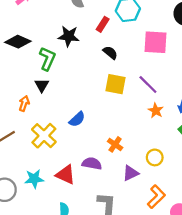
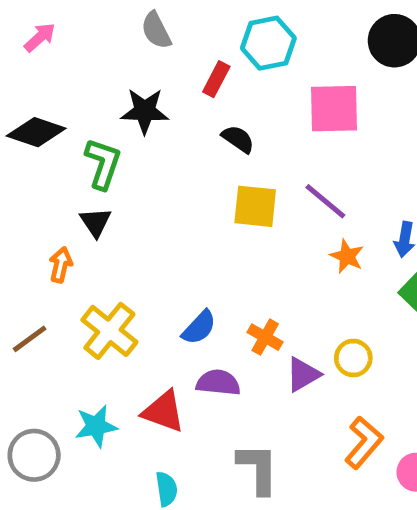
blue semicircle: (77, 119) -> (199, 327), moved
purple triangle: (131, 173) -> (303, 374), moved

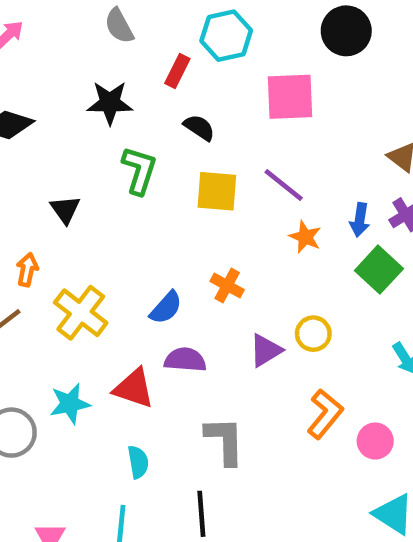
green L-shape: (103, 164) -> (139, 170), moved
orange arrow: (61, 265) -> (27, 270), moved
orange cross: (265, 337) -> (227, 286), moved

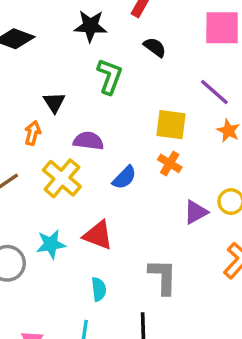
yellow square: (217, 191) -> (171, 125), moved
orange arrow: (27, 270) -> (33, 133), moved
purple semicircle: (185, 360) -> (88, 141), moved

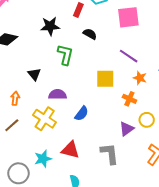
orange arrow: (33, 133) -> (15, 98), moved
orange cross: (170, 163) -> (129, 99), moved
gray L-shape: (163, 277) -> (110, 154), moved

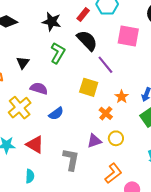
black semicircle: (90, 34) -> (87, 40), size x1.6
purple line: (129, 56) -> (105, 65), moved

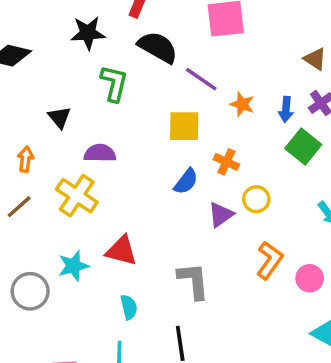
orange star: (122, 97) -> (242, 104), moved
blue semicircle: (56, 114) -> (186, 181), moved
gray L-shape: (71, 159) -> (194, 281), moved

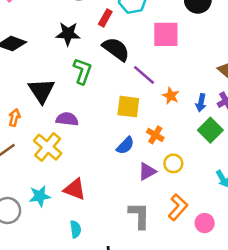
black triangle: (59, 117) -> (41, 91), size x1.6
gray L-shape: (194, 281) -> (139, 215), moved

